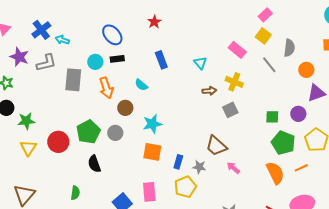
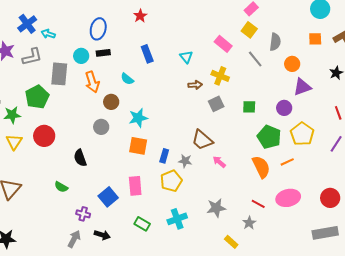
blue ellipse: (112, 35) -> (98, 29), turned 55
green square: (272, 117) -> (249, 107), moved
green pentagon: (88, 132) -> (37, 97), moved
green semicircle: (75, 193) -> (61, 187), turned 112

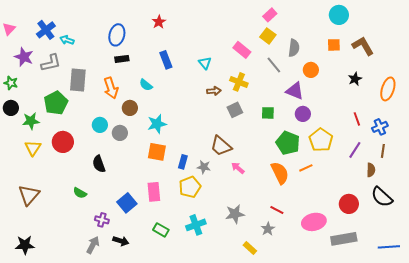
cyan circle: (81, 56) -> (100, 125), moved
purple triangle: (302, 87) -> (295, 91), moved, turned 42
pink ellipse: (288, 198) -> (314, 222), moved

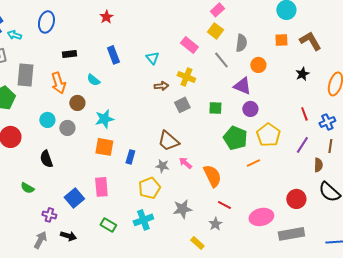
blue ellipse: (117, 35) -> (46, 22), moved
gray star: (204, 167) -> (162, 166), moved
orange semicircle: (280, 173) -> (212, 176), moved
yellow pentagon: (190, 187) -> (149, 188), moved

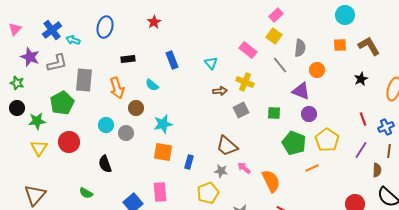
red star: (106, 17) -> (154, 22), moved

